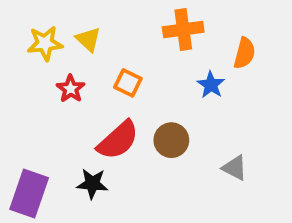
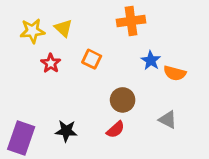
orange semicircle: (244, 53) -> (175, 73), moved, turned 90
red semicircle: (118, 140) -> (116, 130), moved, size x0.6

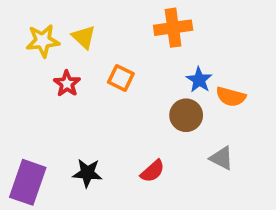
brown circle: (123, 100) -> (186, 115), moved

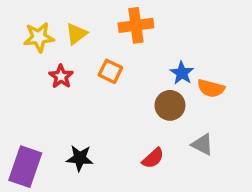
orange cross: (173, 28) -> (136, 25), moved
yellow triangle: (84, 37) -> (76, 34), turned 40
red semicircle: (153, 171) -> (153, 158), moved

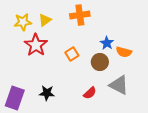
orange square: (110, 71) -> (72, 54), moved, turned 32
red star: (61, 76) -> (36, 45), size x1.6
gray triangle: (202, 145) -> (119, 85), size x1.5

